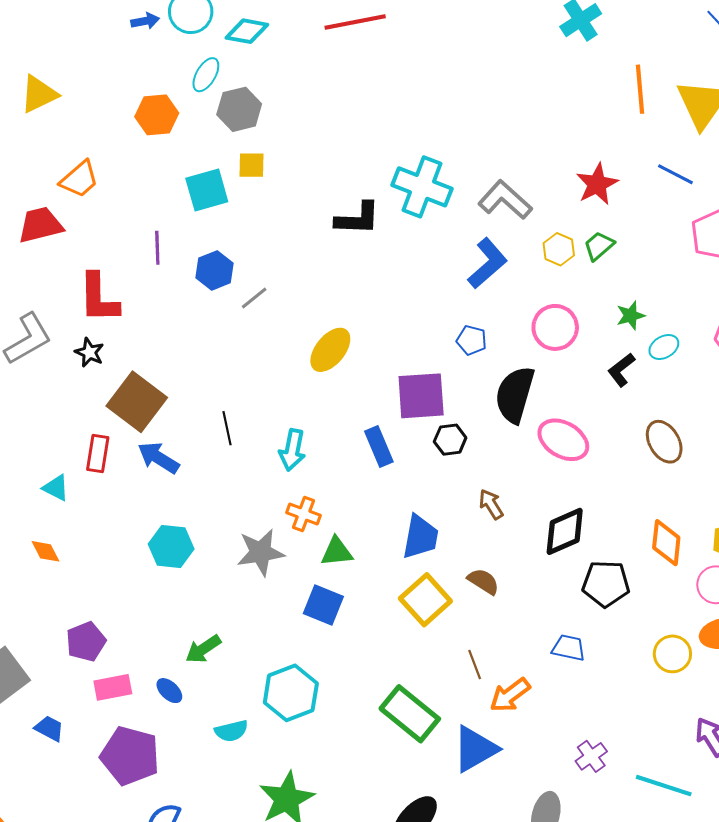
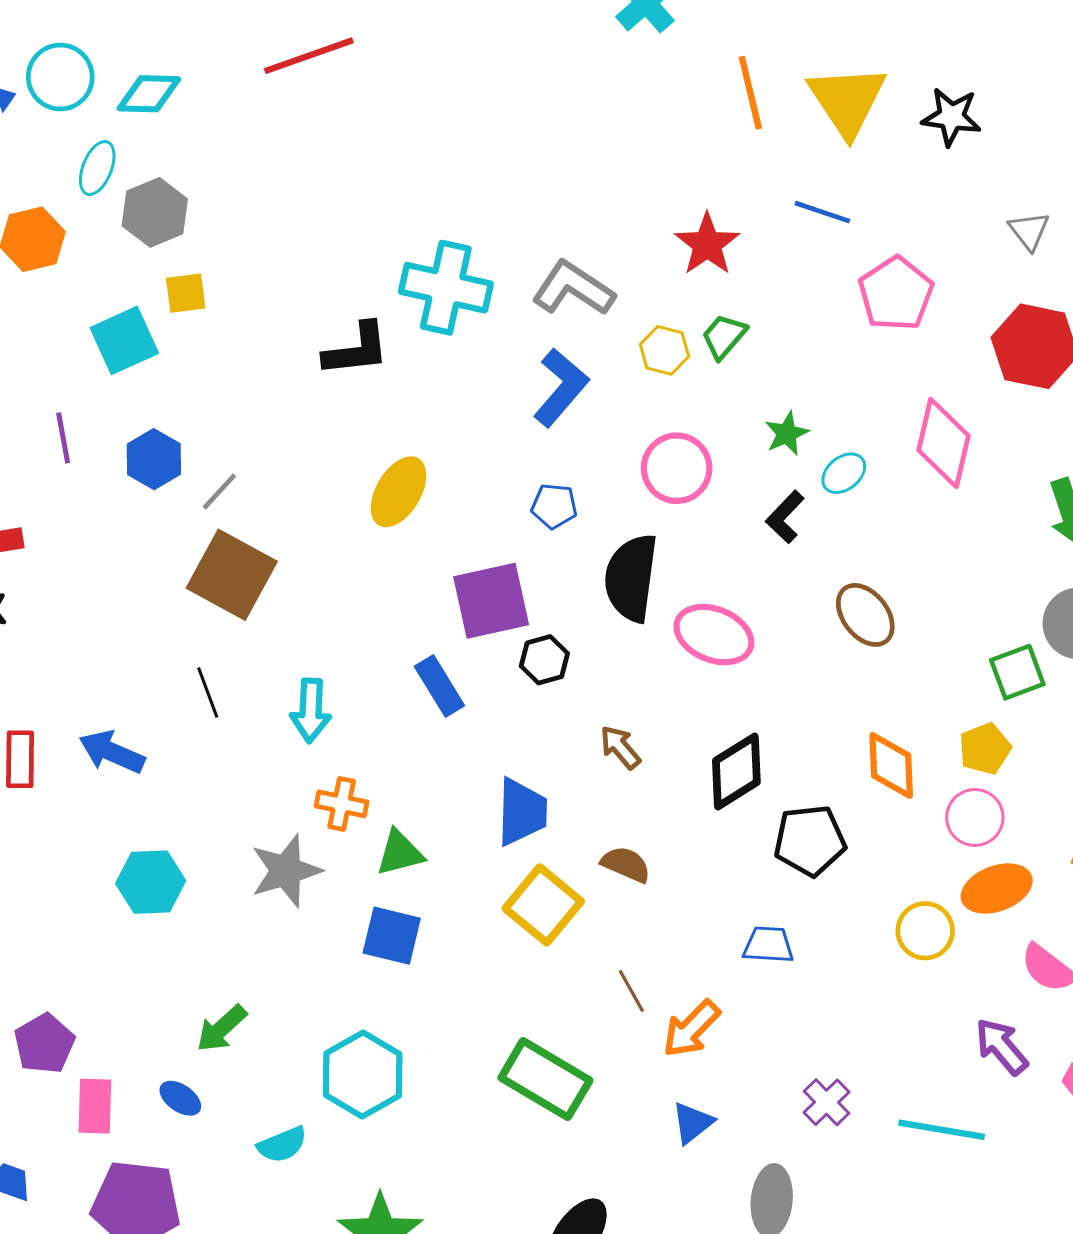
yellow ellipse: (330, 350) -> (398, 492), moved
brown square: (137, 402) -> (232, 575), moved
pink rectangle: (113, 687) -> (95, 1106), turned -69
blue triangle: (475, 749) -> (692, 1123), moved, size x0.6

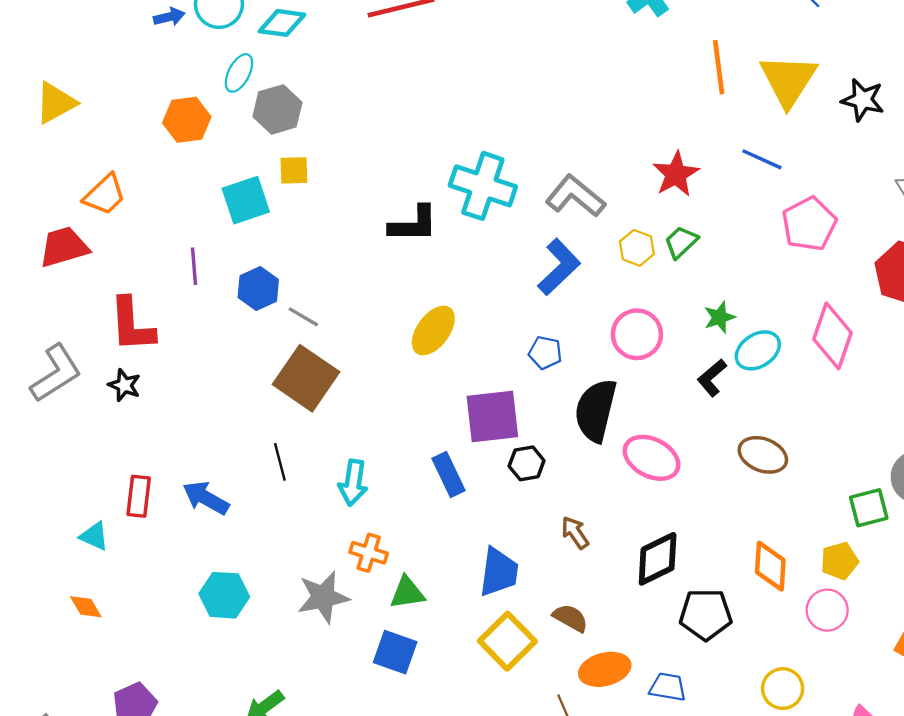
cyan ellipse: (844, 473) -> (758, 350), size x1.4
gray line: (219, 491) -> (303, 317), turned 72
brown ellipse: (865, 615) -> (763, 455), turned -36
orange ellipse: (997, 888) -> (605, 669), moved

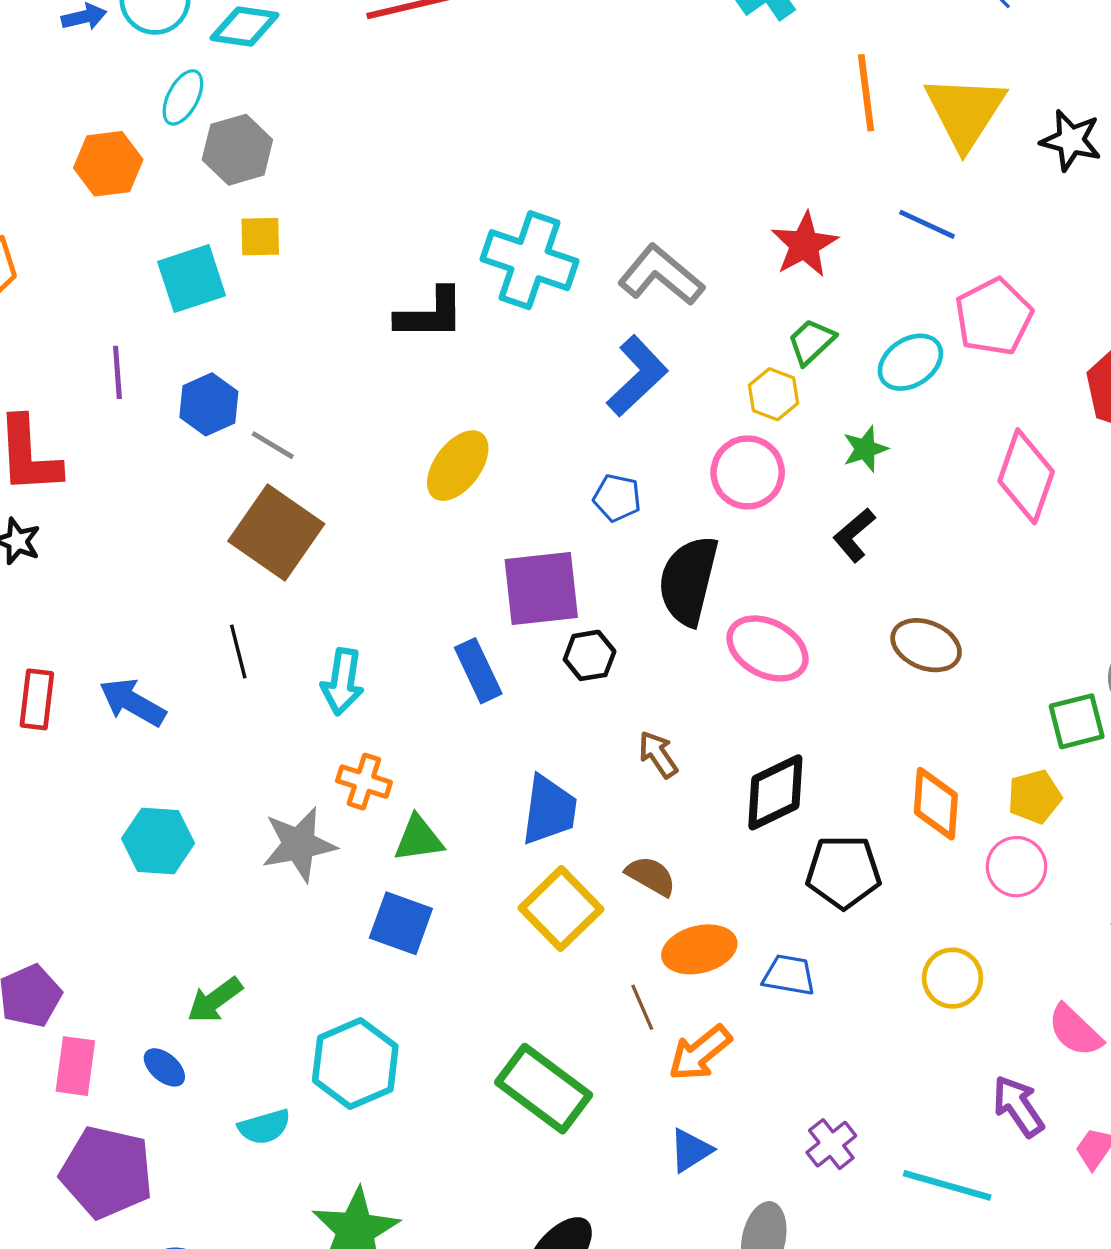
yellow hexagon: (637, 248) -> (774, 394), moved
cyan ellipse: (758, 350) -> (910, 362), moved

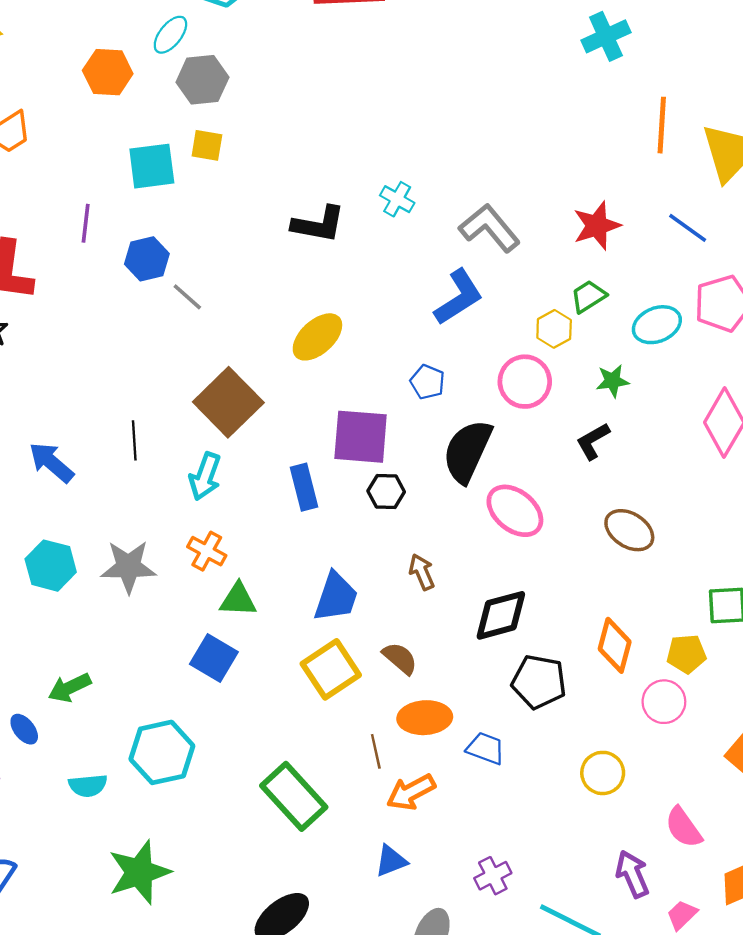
cyan cross: (530, 260) -> (397, 199), size x0.5
brown square: (276, 533) -> (228, 402), moved
gray star: (299, 844) -> (128, 567), moved

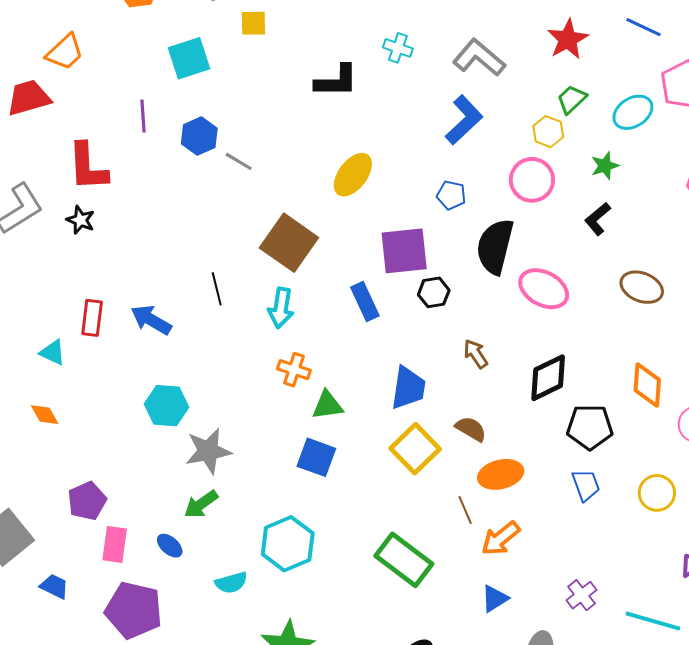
yellow square: (207, 145) -> (253, 23), moved
gray star: (128, 567) -> (208, 451), moved
blue trapezoid: (486, 748) -> (586, 485), moved, turned 60

